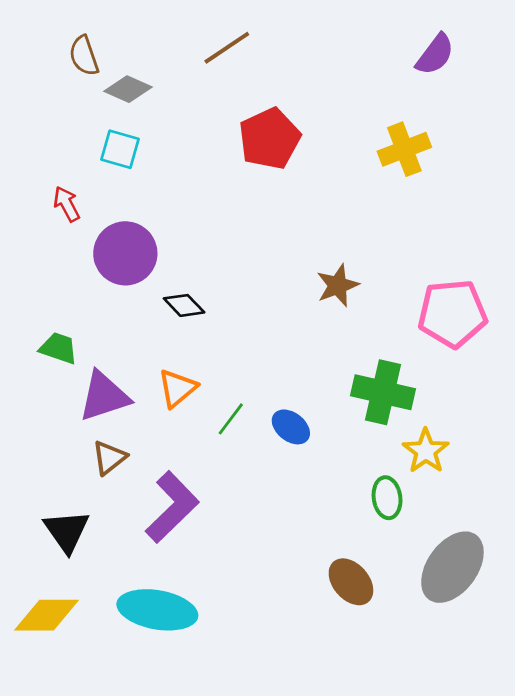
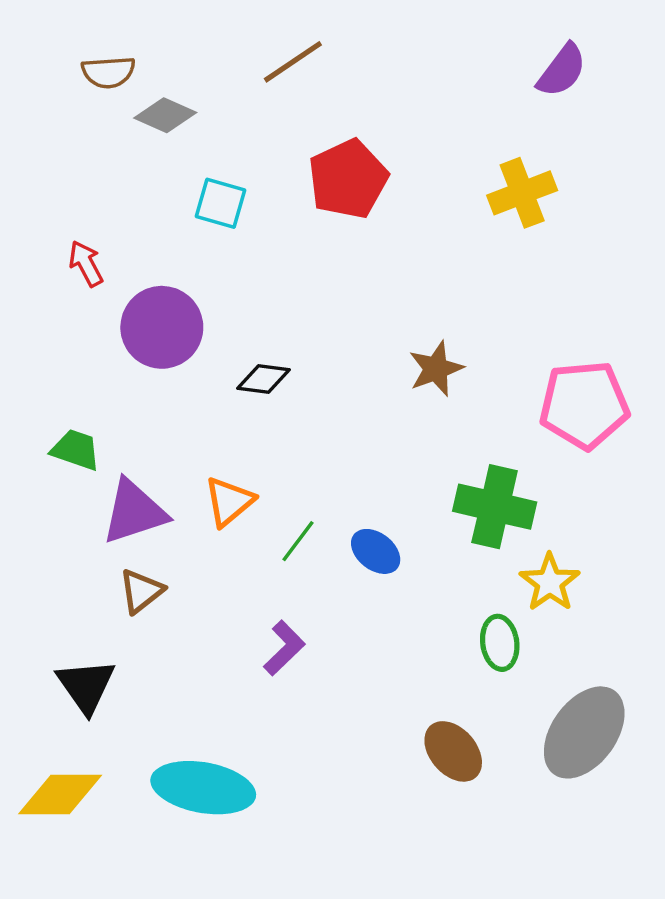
brown semicircle: (84, 56) -> (108, 72), turned -75
cyan square: (120, 149) -> (220, 203), moved
black diamond: (184, 305) -> (264, 379), moved, turned -39
purple L-shape: (172, 507) -> (284, 648), moved, size x0.6

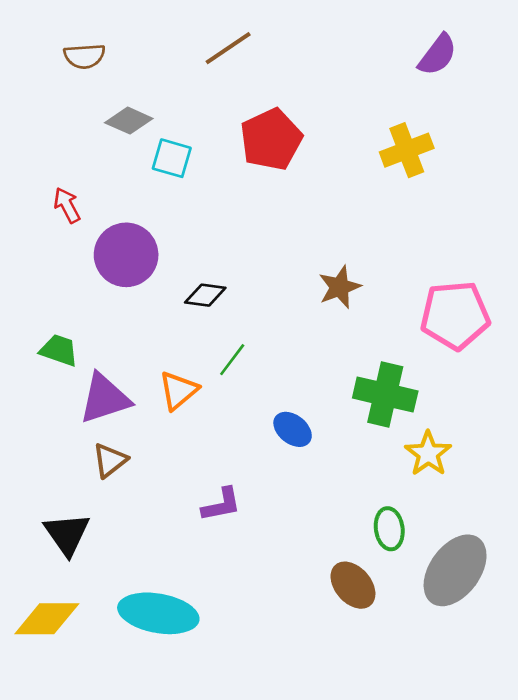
gray diamond: (165, 115) -> (129, 121), moved
green line: (298, 541) -> (232, 360), moved
green ellipse: (500, 643) -> (389, 529), moved
purple L-shape: (284, 648) -> (221, 505), turned 33

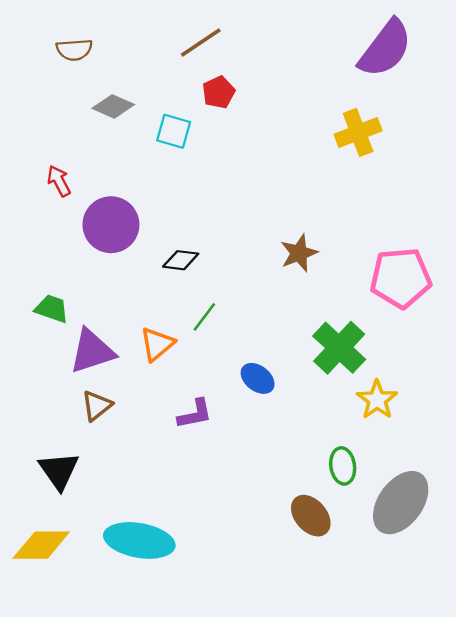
purple semicircle: (438, 55) -> (385, 48), size x1.6
red pentagon: (271, 139) -> (219, 92), moved, size x0.6
cyan square: (172, 158) -> (174, 131), moved
green cross: (385, 394) -> (339, 348), turned 30
purple L-shape: (221, 505) -> (195, 414), moved

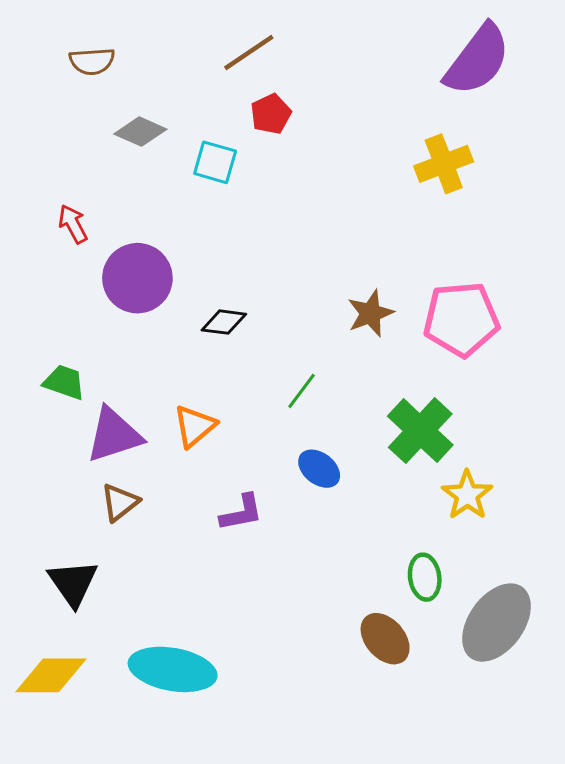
pink pentagon: (401, 278) -> (461, 319), moved
green line: (204, 317) -> (302, 391), moved

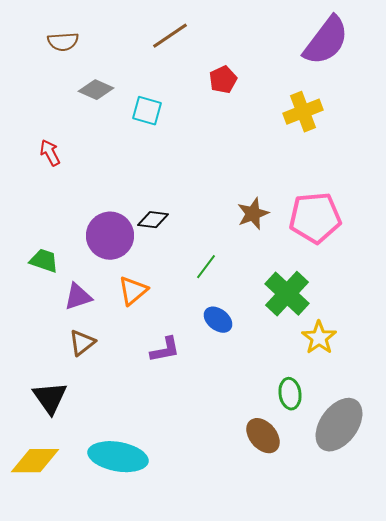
red pentagon: (271, 114) -> (223, 80), moved
purple circle: (137, 278) -> (110, 236), moved
purple triangle: (114, 435) -> (78, 297), size x0.7

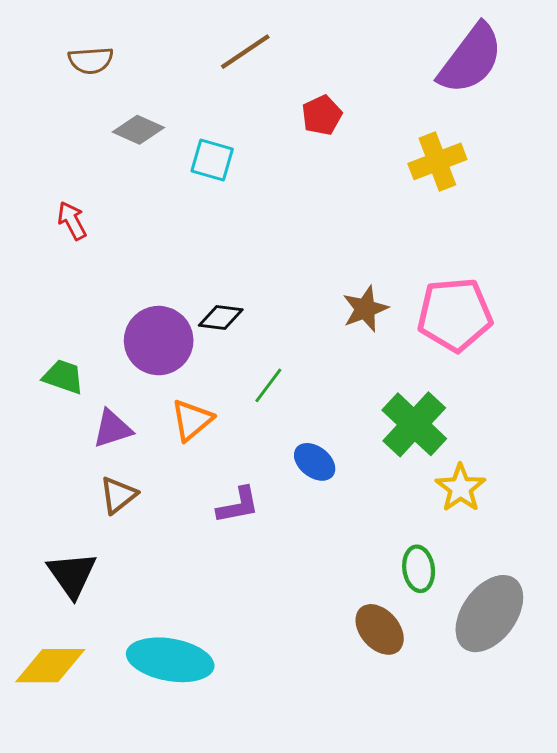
green line: (206, 267) -> (268, 385), moved

